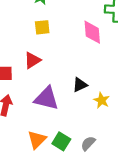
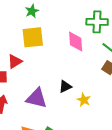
yellow square: (42, 27) -> (33, 37), size x1.6
red triangle: (32, 60) -> (15, 61), moved

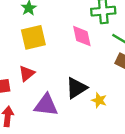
red triangle: (15, 61) -> (27, 74), moved
black triangle: (65, 87) -> (76, 88), size x1.5

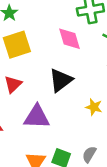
black triangle: (76, 88) -> (61, 80), moved

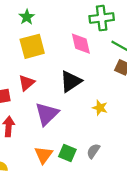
purple triangle: (37, 117) -> (47, 114), turned -50

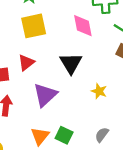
black triangle: (71, 81) -> (71, 63), turned -30
gray semicircle: (93, 151) -> (102, 135), moved

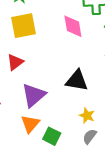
black triangle: (71, 63) -> (77, 81), moved, turned -50
yellow star: (99, 91) -> (87, 116), moved
orange triangle: (40, 136) -> (30, 124), moved

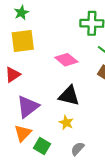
pink diamond: (73, 26) -> (66, 60), moved, turned -45
yellow star: (87, 116) -> (66, 123), moved

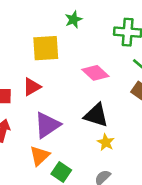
green star: (21, 13) -> (73, 19), moved
yellow star: (66, 123) -> (106, 142), moved

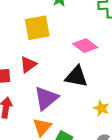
black triangle: (96, 115) -> (76, 77), moved

